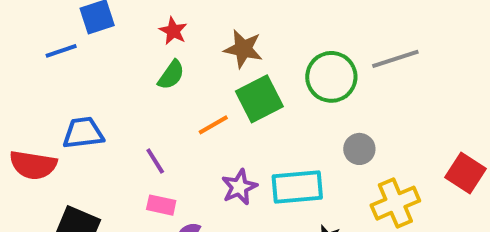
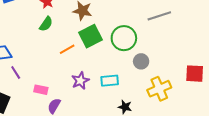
green circle: (331, 77) -> (124, 38), moved
purple line: (155, 161) -> (16, 73), moved
red square: (465, 173) -> (195, 74), turned -30
cyan rectangle: (297, 187) -> (110, 81), size x0.7

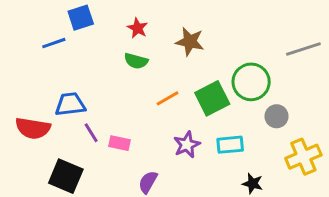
green semicircle: (46, 24) -> (136, 61), turned 70
green square: (90, 36) -> (212, 98), moved
pink rectangle: (41, 90) -> (120, 143), moved

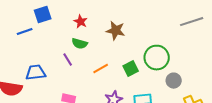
gray line: (303, 49) -> (192, 22), moved
green square: (212, 98) -> (131, 69), size x0.7
purple line: (91, 133) -> (68, 60), moved

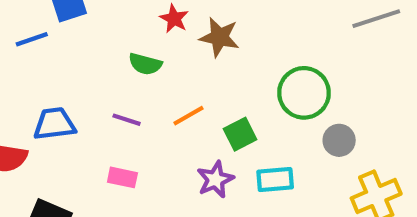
red star: (81, 22) -> (174, 19), moved
purple line: (68, 60) -> (127, 120), moved, turned -40
green square: (131, 69) -> (240, 134), moved

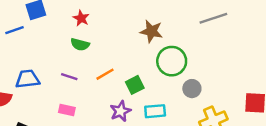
red star: (174, 19) -> (81, 18), moved
brown star: (219, 37) -> (151, 31), moved

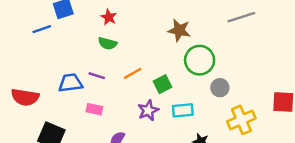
blue trapezoid: (28, 79) -> (70, 83), moved

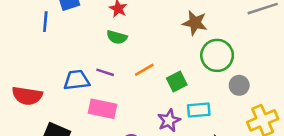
blue line: (42, 29) -> (45, 22), turned -66
pink rectangle: (94, 109) -> (103, 109), size x1.5
purple star: (148, 110) -> (169, 120), moved

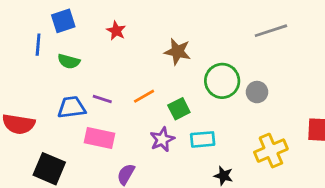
brown star: (195, 23) -> (178, 52), moved
green semicircle: (117, 37) -> (69, 61), moved
gray circle: (239, 85) -> (257, 92), moved
purple star: (169, 120) -> (162, 139), moved

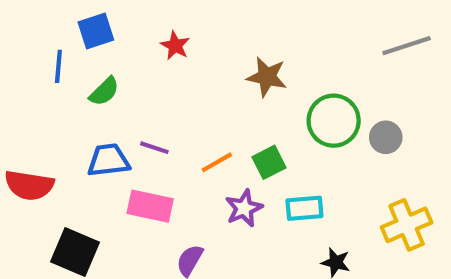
green semicircle: (69, 61) -> (104, 91), turned -60
orange line: (144, 96) -> (217, 162), moved

